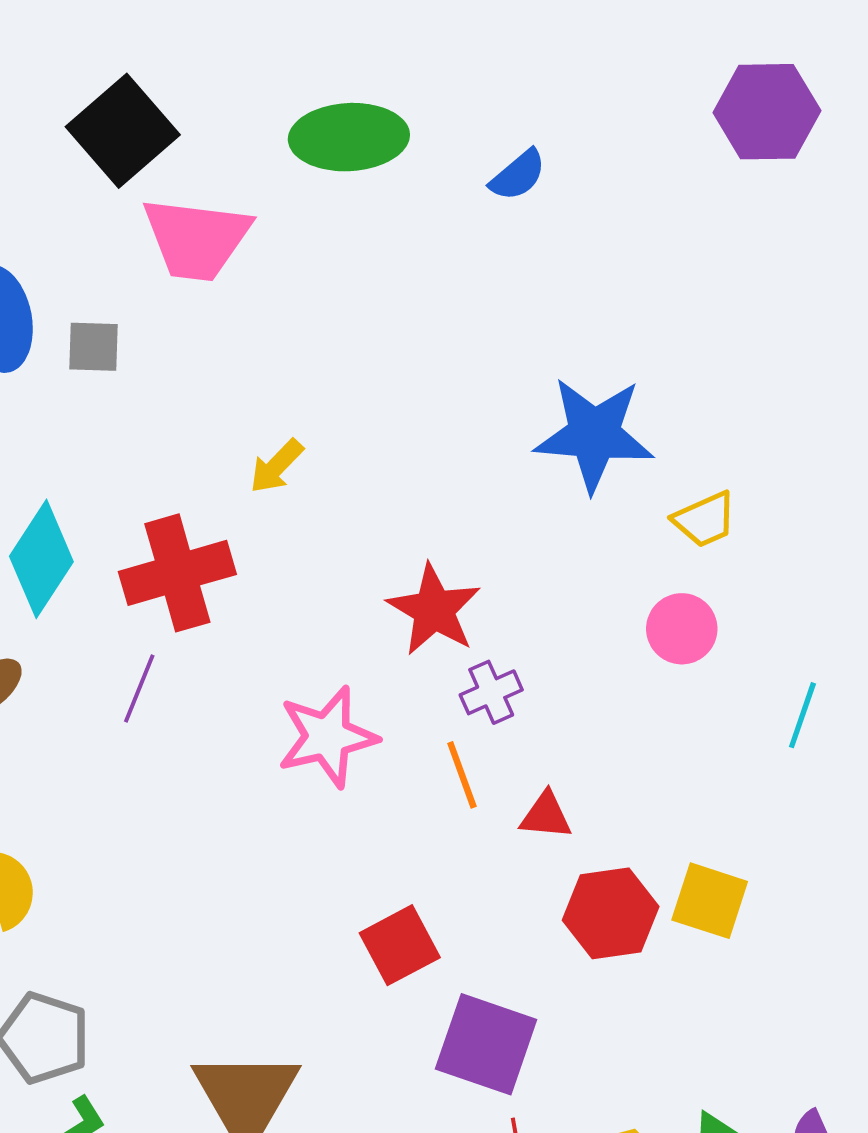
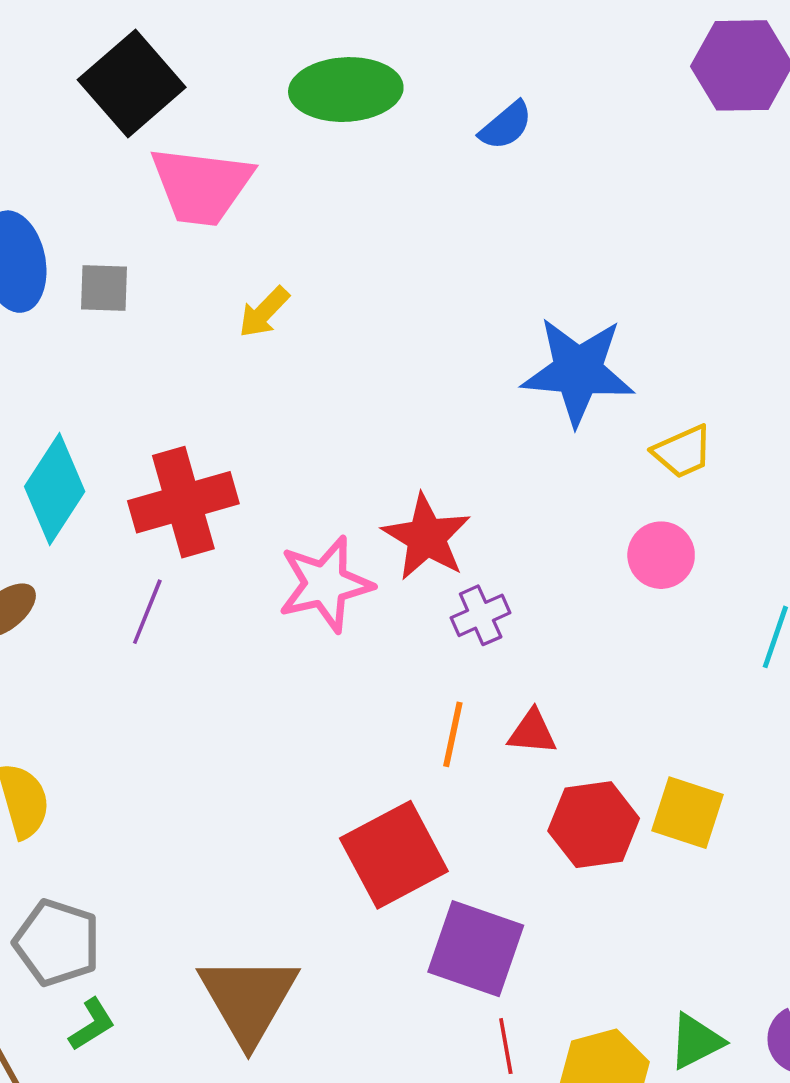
yellow arrow: (276, 466) -> (264, 312), moved
pink star: (327, 737) -> (325, 584), moved
orange line: (462, 775) -> (453, 734), moved, turned 32
red square: (400, 945) -> (394, 855), size x1.4

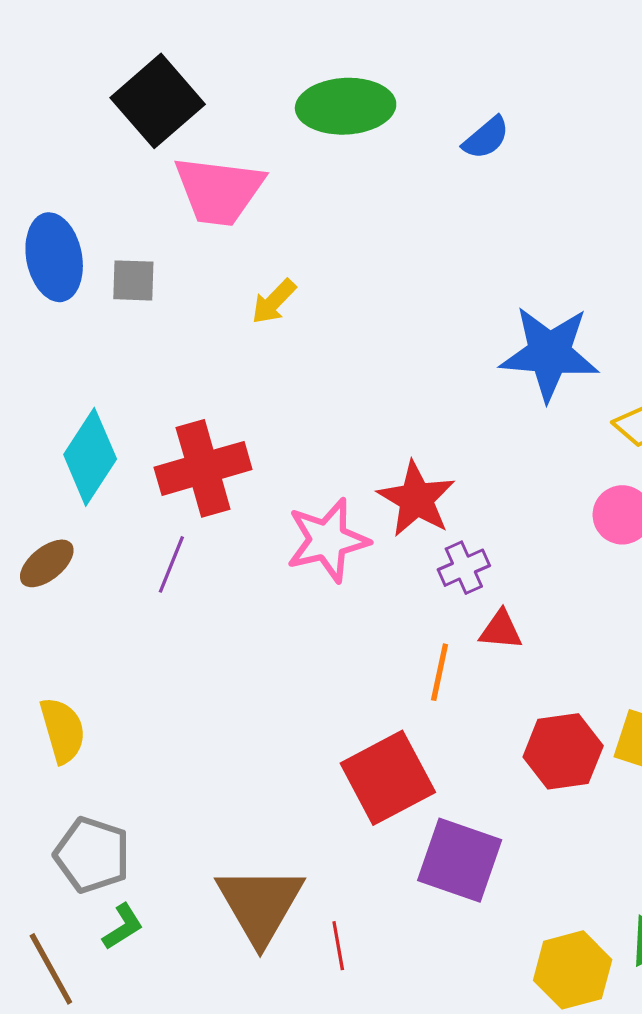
red triangle: (532, 732) -> (501, 630), moved
red line: (506, 1046) -> (338, 946), moved

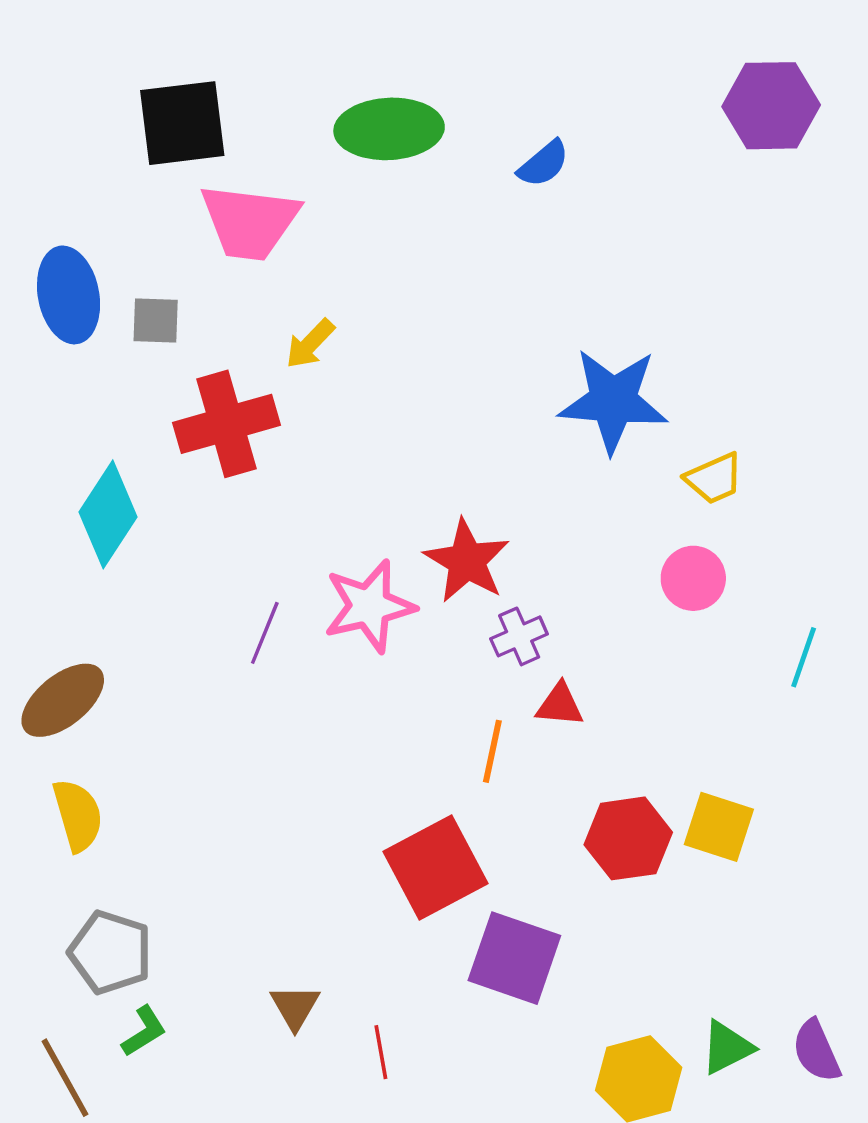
black square: (158, 101) -> (182, 123), turned 34
red cross: (203, 468) -> (226, 424), moved
brown ellipse: (47, 563) -> (63, 700), moved, size x1.4
purple line: (171, 564) -> (265, 633), moved
brown triangle: (260, 904) -> (295, 1007), size x0.5

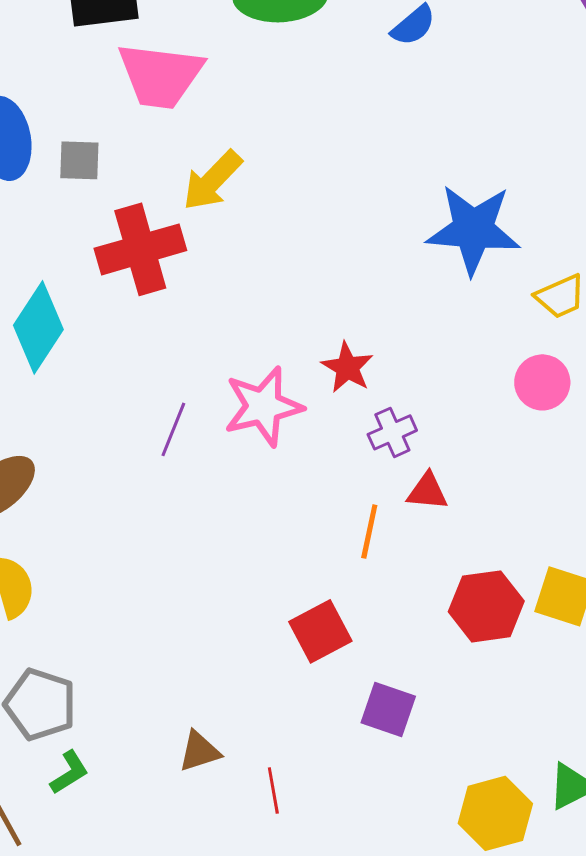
yellow arrow: (310, 344) -> (212, 180), size x1.4
red star: (467, 561) -> (347, 367), size x0.7
red square: (435, 867) -> (320, 631), size x0.7
purple square: (514, 958) -> (388, 709), size x0.7
brown triangle: (295, 1007) -> (199, 751), turned 42

